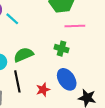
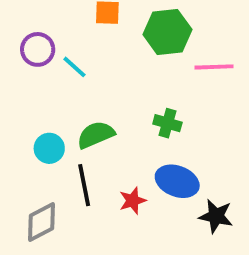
pink line: (75, 26) -> (214, 67), moved
blue ellipse: (67, 79) -> (177, 181), turned -35

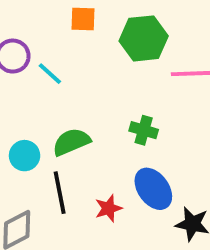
blue ellipse: (177, 181) -> (153, 189), turned 33

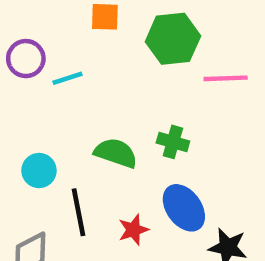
cyan line: (50, 74) -> (68, 78), turned -60
green semicircle: (71, 142) -> (116, 153), moved, turned 42

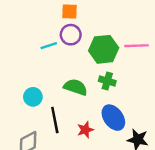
green hexagon: (173, 39) -> (104, 49), moved
purple circle: (26, 59) -> (71, 35), moved

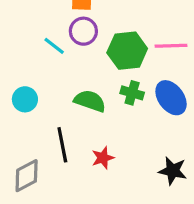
cyan line: (49, 46) -> (54, 46), turned 56
cyan circle: (33, 97) -> (25, 99), moved
blue ellipse: (113, 118) -> (171, 98), moved

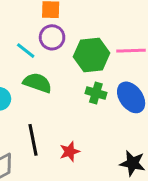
green semicircle: (90, 101) -> (37, 83), moved

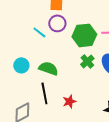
green semicircle: (37, 83) -> (48, 68), moved
green cross: (96, 93) -> (87, 61), turned 32

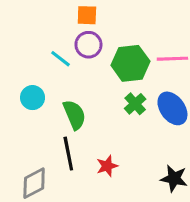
cyan circle: (21, 65) -> (33, 98), moved
green semicircle: (48, 68) -> (74, 115), turned 48

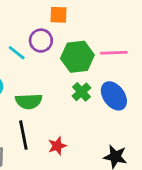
orange square: (87, 15) -> (59, 15), moved
green semicircle: (74, 115) -> (29, 101), turned 110

